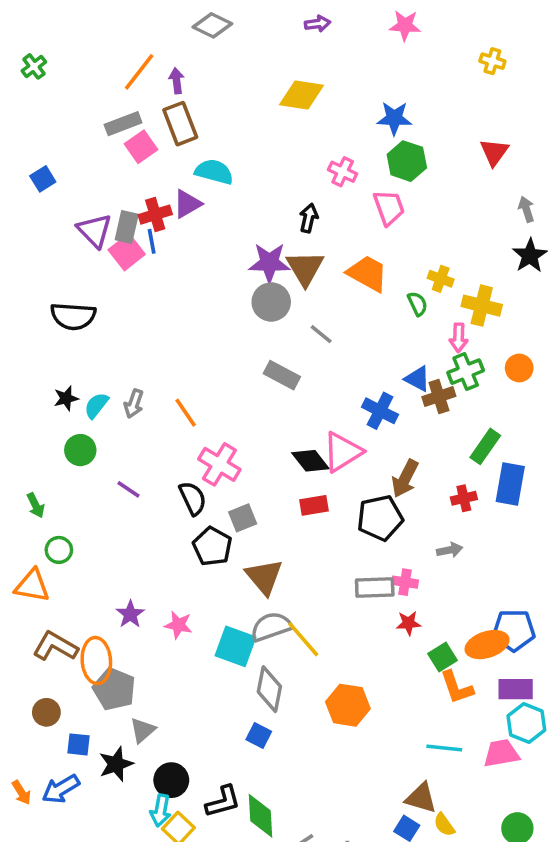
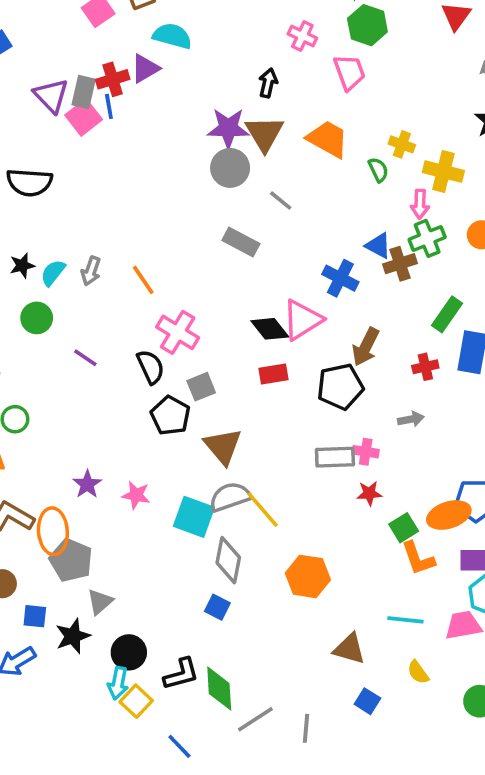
brown triangle: (421, 798) -> (349, 649), moved
yellow semicircle: (444, 825) -> (418, 672), moved

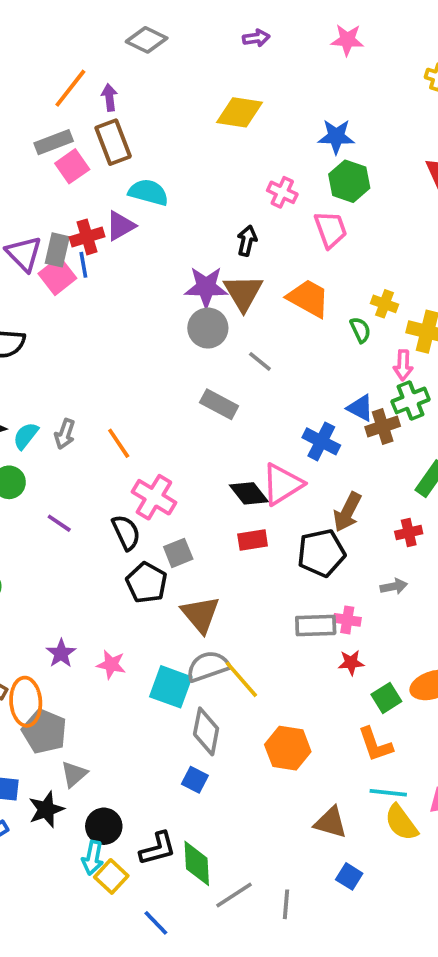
orange L-shape: (418, 558) -> (375, 744), moved
yellow semicircle: (418, 672) -> (401, 823), moved, size x1.5

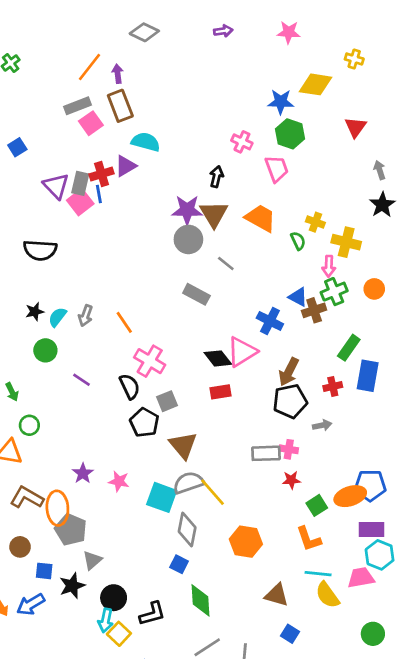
yellow diamond: (240, 112) -> (315, 84), moved
black pentagon: (321, 553) -> (290, 401), moved
green diamond: (197, 863) -> (200, 600), moved

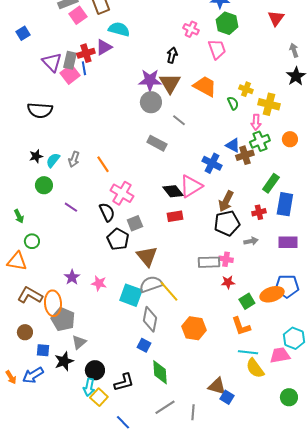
purple rectangle: (372, 530) -> (288, 242), moved
brown triangle: (277, 595) -> (217, 386), moved

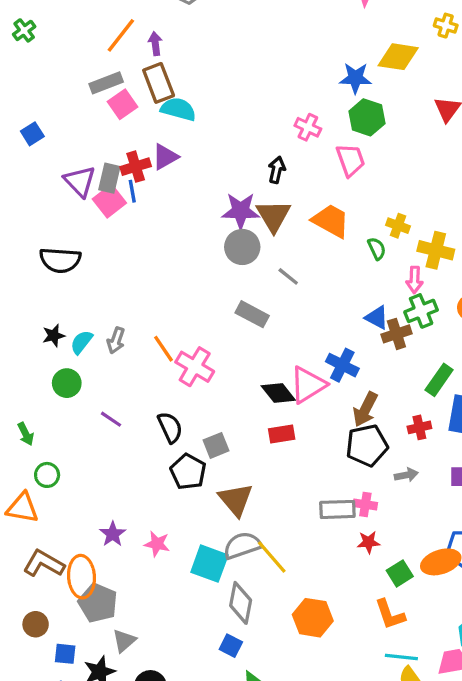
cyan semicircle: (119, 29) -> (178, 109), moved
blue cross: (212, 163) -> (342, 365), moved
pink cross: (122, 193) -> (195, 367), moved

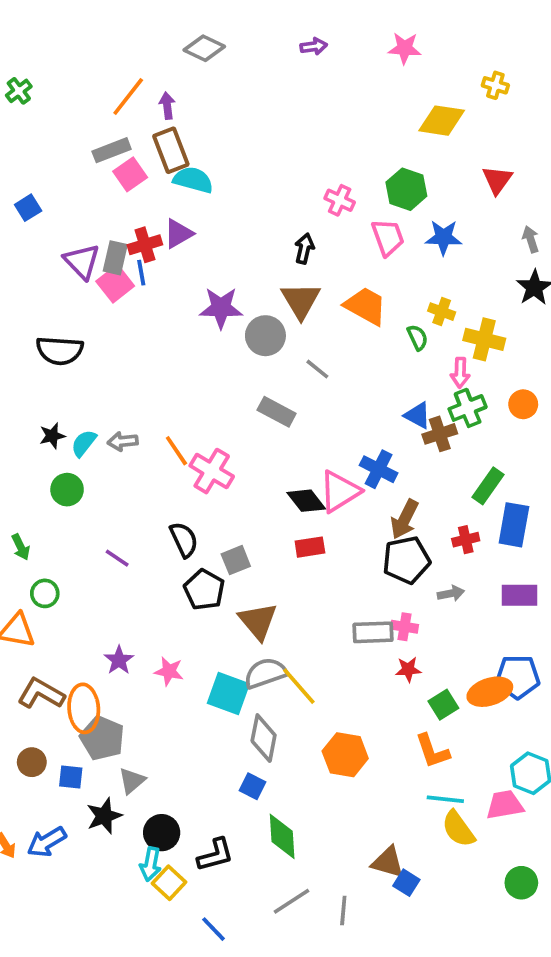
blue star: (355, 78) -> (443, 237), moved
purple star: (241, 211) -> (221, 308), moved
gray arrow: (116, 340) -> (123, 441), turned 65
purple line: (111, 419) -> (117, 558), moved
blue square: (65, 654) -> (71, 777), moved

